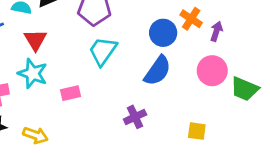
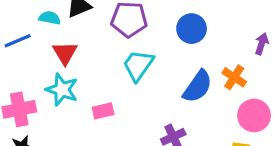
orange cross: (191, 19) -> (234, 77), moved
blue circle: (163, 33) -> (192, 29), moved
pink circle: (212, 71) -> (254, 115), moved

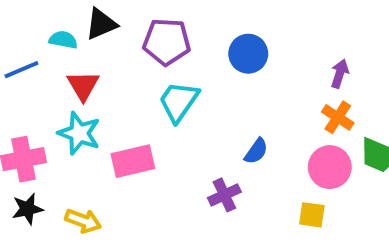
orange cross: (234, 77) -> (338, 117), moved
blue semicircle: (198, 86) -> (256, 151), moved, size x0.6
pink rectangle: (103, 111) -> (133, 161), size x1.5

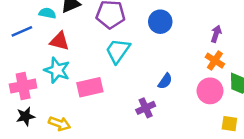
red triangle: (83, 86) -> (59, 41), turned -45
yellow square: (312, 215) -> (229, 124), moved

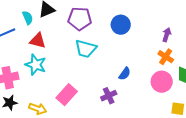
cyan semicircle: (47, 13) -> (28, 18), turned 56
cyan trapezoid: (118, 51) -> (86, 49), turned -110
pink rectangle: (90, 87) -> (67, 95), moved, turned -35

